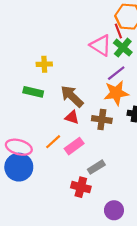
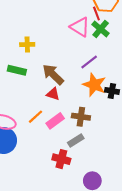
purple line: (116, 73) -> (89, 62), moved
orange star: (116, 93) -> (94, 85), moved, turned 30
brown cross: (102, 120) -> (81, 117), moved

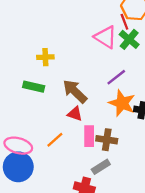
pink rectangle: (55, 121) -> (89, 136), moved, turned -54

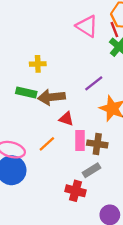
pink triangle: (106, 37) -> (87, 26), moved
purple line: (116, 77) -> (94, 83), moved
brown arrow: (75, 91) -> (52, 97), moved, turned -50

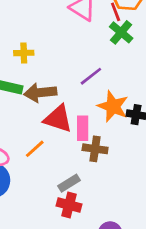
red triangle: (66, 119) -> (58, 119), size x1.6
pink rectangle: (80, 141) -> (83, 128), moved
gray rectangle: (92, 170) -> (69, 183), moved

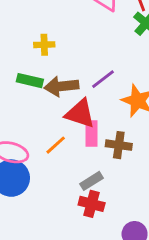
purple line: (91, 76) -> (103, 79), moved
pink rectangle: (83, 128) -> (92, 134), moved

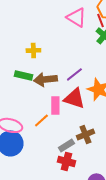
red triangle: (80, 114) -> (74, 98), moved
pink rectangle: (92, 134) -> (55, 105), moved
brown cross: (119, 145) -> (85, 134), moved, turned -30

